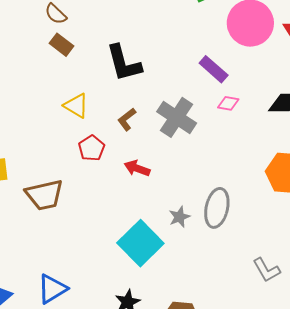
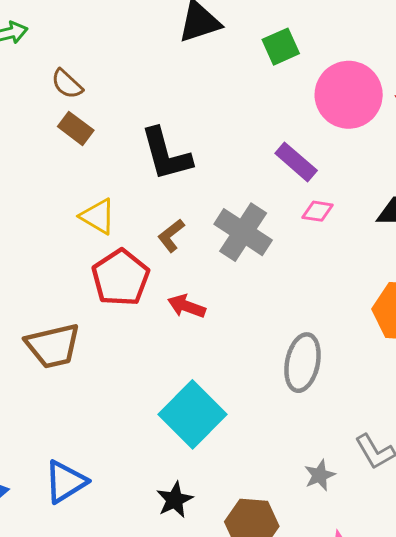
red pentagon: (92, 148) -> (121, 278), size x1.5
gray star: (179, 217) -> (320, 475), moved

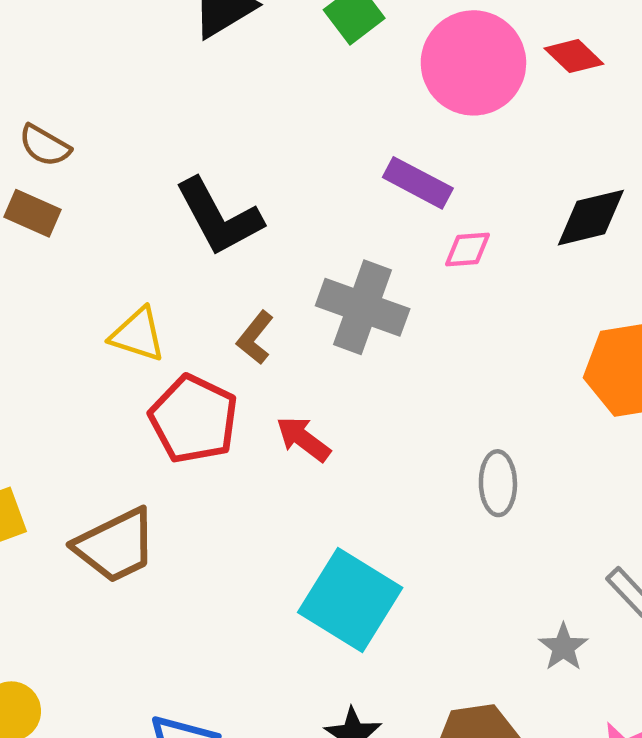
brown rectangle: (76, 128) -> (33, 213), moved
red arrow: (187, 306) -> (303, 439), turned 30
gray ellipse: (302, 363) -> (498, 483), size x0.7

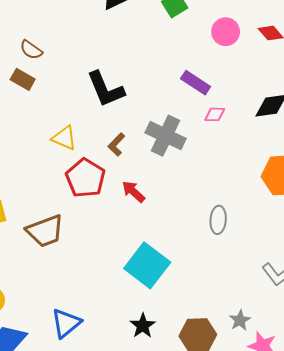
pink circle: (473, 63) -> (226, 32), size x0.6
gray star: (563, 647) -> (240, 320), moved

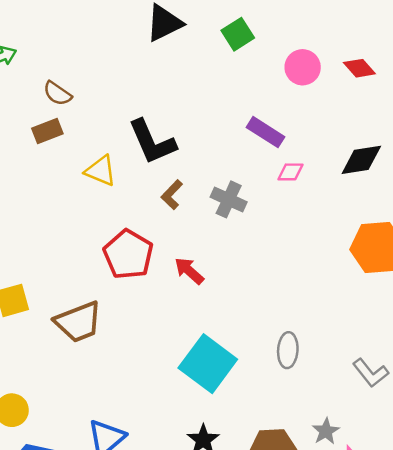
brown rectangle: (23, 79) -> (47, 131), turned -50
gray cross: (166, 136) -> (229, 199), size x0.7
yellow triangle: (64, 138) -> (101, 171), moved
brown L-shape: (116, 144) -> (172, 195), moved
gray ellipse: (218, 220) -> (288, 350), moved

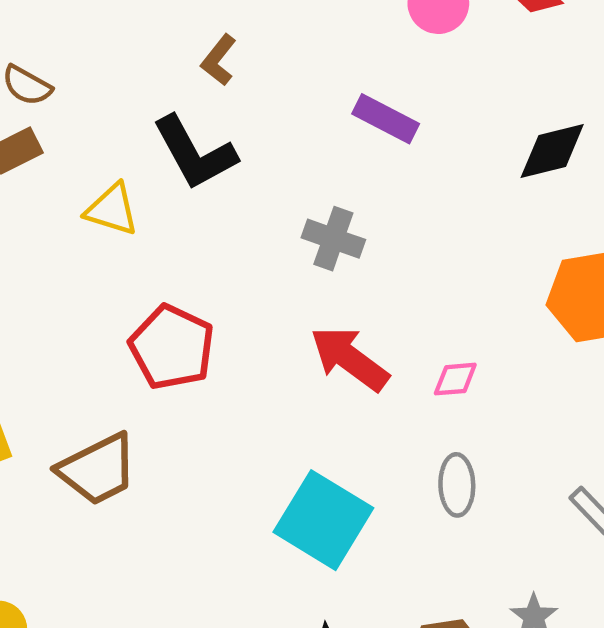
pink diamond: (290, 172) -> (455, 379), moved
brown L-shape: (172, 195) -> (219, 60), moved
red arrow: (189, 271) -> (350, 359), moved, size x1.5

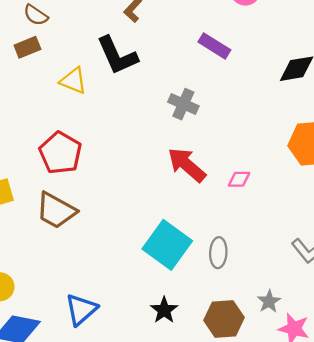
red pentagon: (172, 347) -> (60, 153), moved
brown trapezoid: (98, 469) -> (56, 210), turned 51
gray ellipse: (457, 485) -> (218, 253), moved

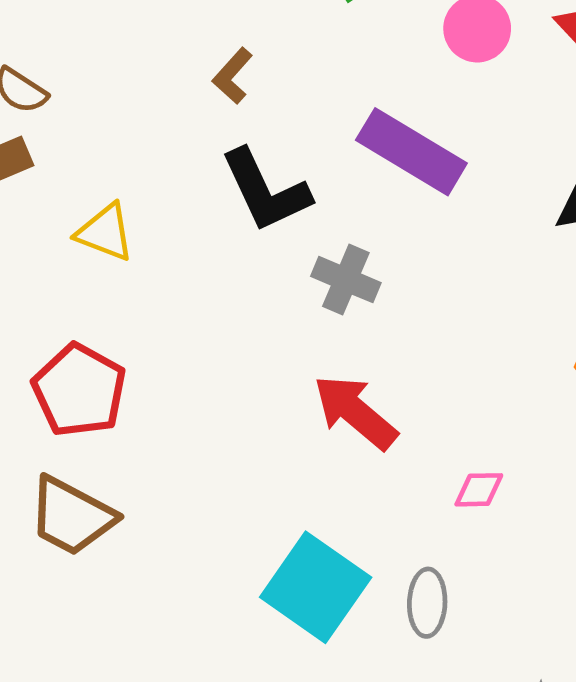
purple rectangle: (214, 46) -> (411, 152), size x1.5
black L-shape: (117, 56) -> (265, 191), moved
pink diamond: (239, 179) -> (479, 490), moved

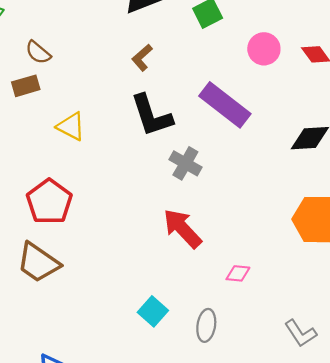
cyan square: (316, 587) -> (153, 311), size x0.6

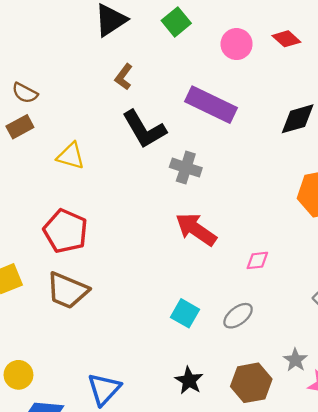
gray ellipse: (206, 325) -> (238, 316), turned 56

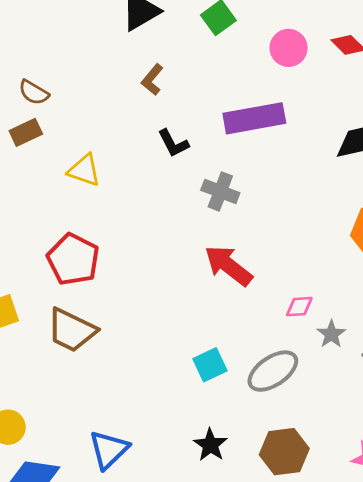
purple rectangle: (211, 105) -> (254, 118), turned -39
black L-shape: (144, 129) -> (173, 143), size x0.6
cyan square: (185, 313) -> (210, 365), turned 32
gray ellipse: (238, 316) -> (273, 371), size x1.4
gray star: (295, 360) -> (331, 334), moved

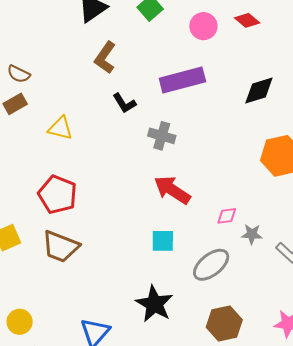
brown L-shape: (152, 80) -> (105, 58), size x1.4
gray star: (331, 334) -> (252, 234), turned -30
cyan square: (210, 365) -> (163, 241), moved, turned 30
black star: (210, 445) -> (154, 304), moved, size x1.5

